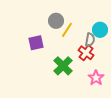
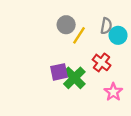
gray semicircle: (90, 40) -> (106, 26), moved
purple square: (36, 43) -> (59, 72), moved

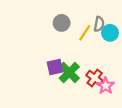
yellow line: (79, 35) -> (85, 33), moved
red cross: (102, 62) -> (95, 78), moved

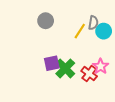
gray circle: (62, 23) -> (46, 21), moved
pink star: (106, 86) -> (101, 66), moved

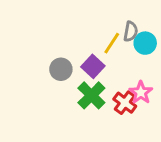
gray circle: (46, 21) -> (61, 69), moved
purple square: (52, 63) -> (93, 66), moved, turned -35

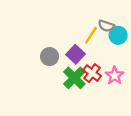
gray semicircle: (131, 31) -> (106, 26), turned 98
red cross: (125, 103) -> (92, 73), moved

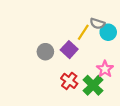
red cross: (92, 73) -> (69, 81), moved
green cross: (74, 78) -> (93, 85), moved

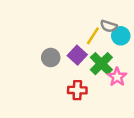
red cross: (69, 81) -> (77, 90), turned -35
green cross: (93, 85) -> (101, 64), moved

